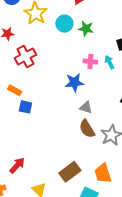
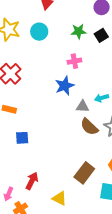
green star: (86, 29) -> (79, 31), moved
cyan arrow: (109, 62) -> (102, 98), moved, turned -64
blue square: (25, 107) -> (22, 138), moved

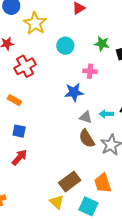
cyan circle: (39, 32) -> (65, 46), moved
red arrow: (32, 181) -> (19, 157), moved
yellow triangle: (59, 198) -> (57, 202), moved

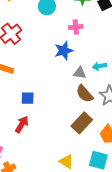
blue square: (19, 131) -> (28, 98), moved
brown rectangle: (70, 182) -> (82, 123), moved

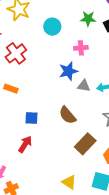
gray triangle: (80, 73) -> (84, 86), moved
brown semicircle: (85, 94) -> (67, 115), moved

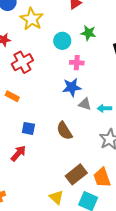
green star: (88, 19) -> (88, 33), moved
pink cross: (81, 48) -> (77, 63), moved
brown rectangle: (85, 144) -> (76, 174), moved

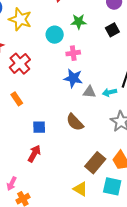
blue star: (72, 87) -> (73, 78), turned 30
orange rectangle: (12, 96) -> (17, 99), turned 40

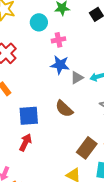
gray triangle: (89, 92) -> (77, 78), turned -32
blue square: (39, 127) -> (29, 116), size x1.5

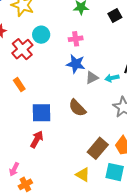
cyan circle: (39, 22) -> (41, 35), moved

